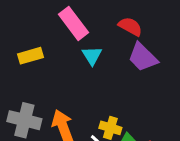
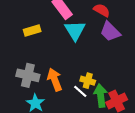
cyan triangle: (92, 56) -> (75, 30), size x1.5

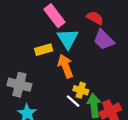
yellow rectangle: (32, 30) -> (44, 50), moved
orange arrow: (55, 80) -> (65, 66), moved

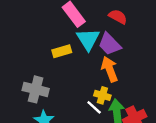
purple trapezoid: (104, 40) -> (110, 44), moved
orange arrow: (65, 66) -> (110, 69), moved

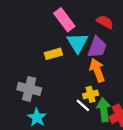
purple trapezoid: (110, 44) -> (97, 47), turned -115
yellow cross: (102, 95) -> (91, 94), turned -32

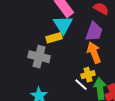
cyan triangle: (77, 43) -> (63, 25), moved
gray cross: (29, 89) -> (39, 57), moved

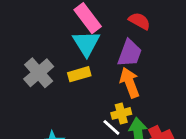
yellow rectangle: (54, 38) -> (79, 74), moved
gray cross: (39, 57) -> (39, 73), moved, turned 35

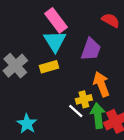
red semicircle: (139, 21) -> (111, 20), moved
orange arrow: (130, 83) -> (101, 84), moved

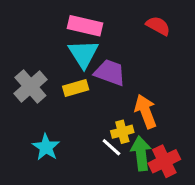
pink rectangle: (56, 20) -> (85, 26), turned -40
purple trapezoid: (91, 49) -> (110, 72), moved, turned -90
cyan star: (27, 124) -> (46, 147), moved

